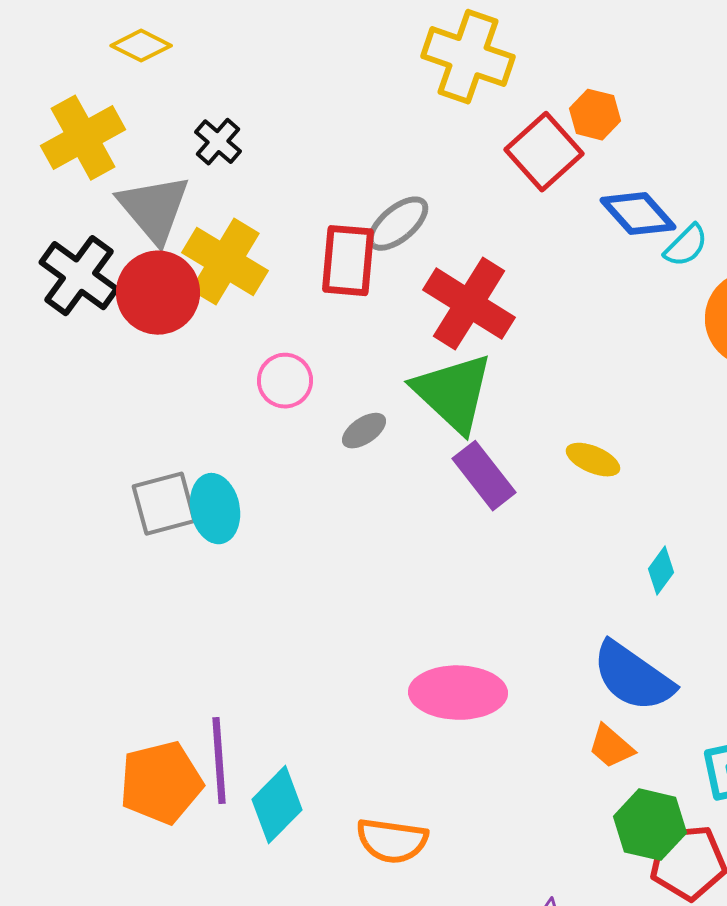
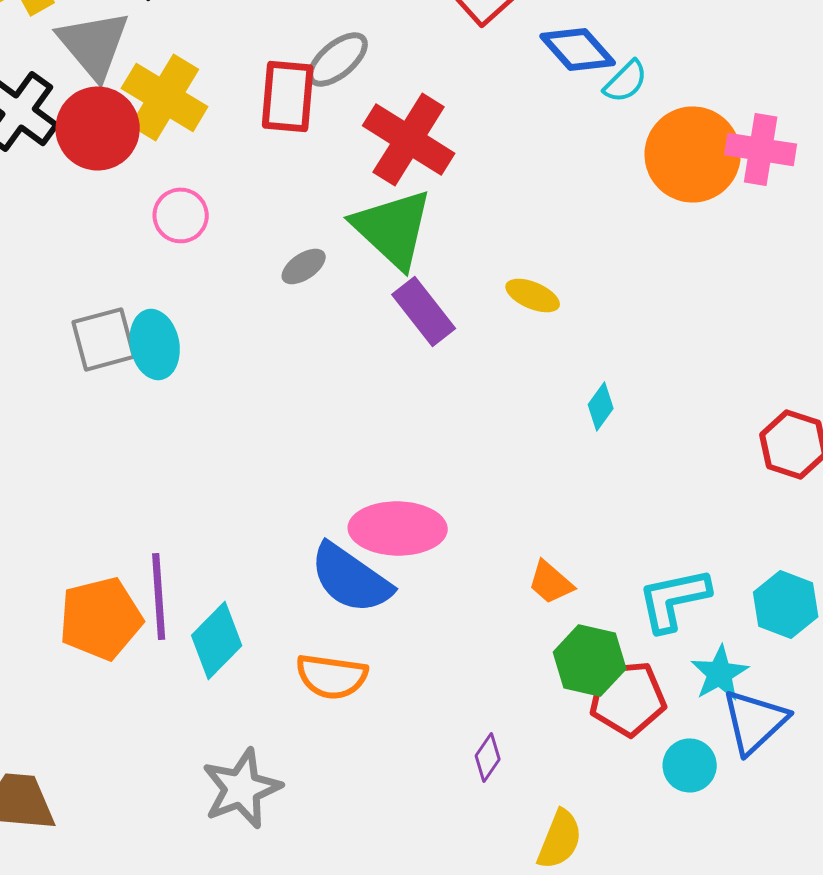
pink circle: (285, 381) -> (181, 215), moved
blue semicircle: (633, 677) -> (351, 578), moved

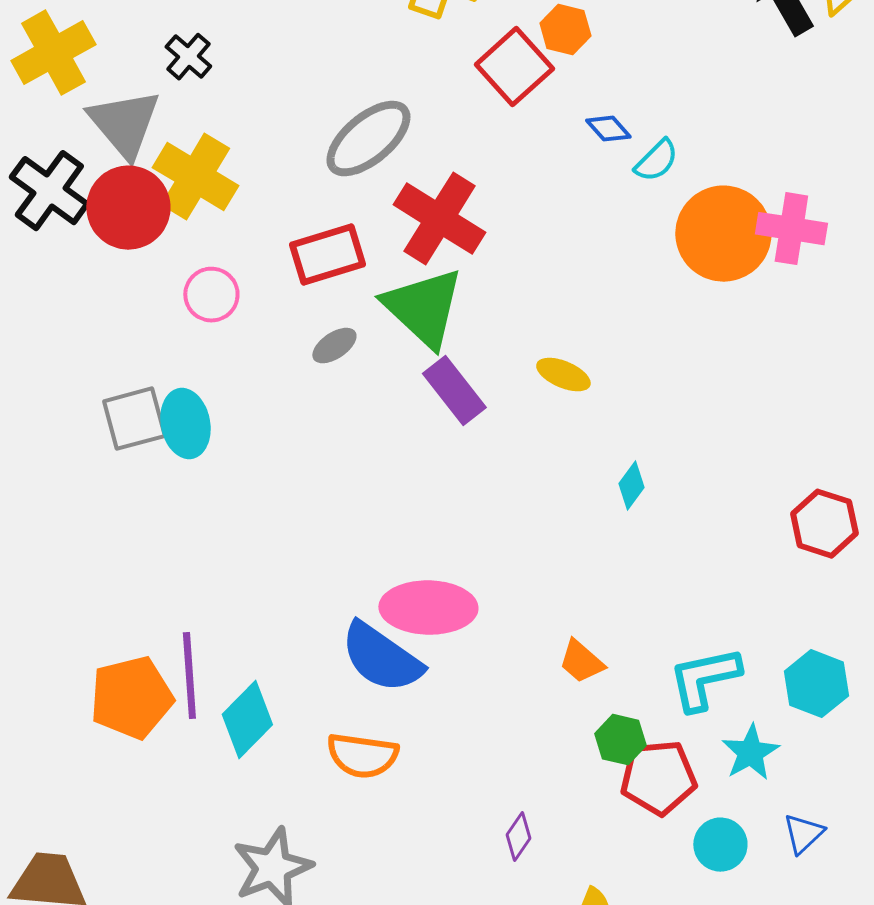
blue diamond: (578, 49) -> (608, 129), size x0.6
gray ellipse: (338, 59) -> (368, 139), size x1.4
red rectangle: (288, 96) -> (327, 255), moved, turned 68
green hexagon: (590, 660) -> (620, 740), size x0.7
blue triangle: (755, 721) -> (803, 834), moved, size x0.6

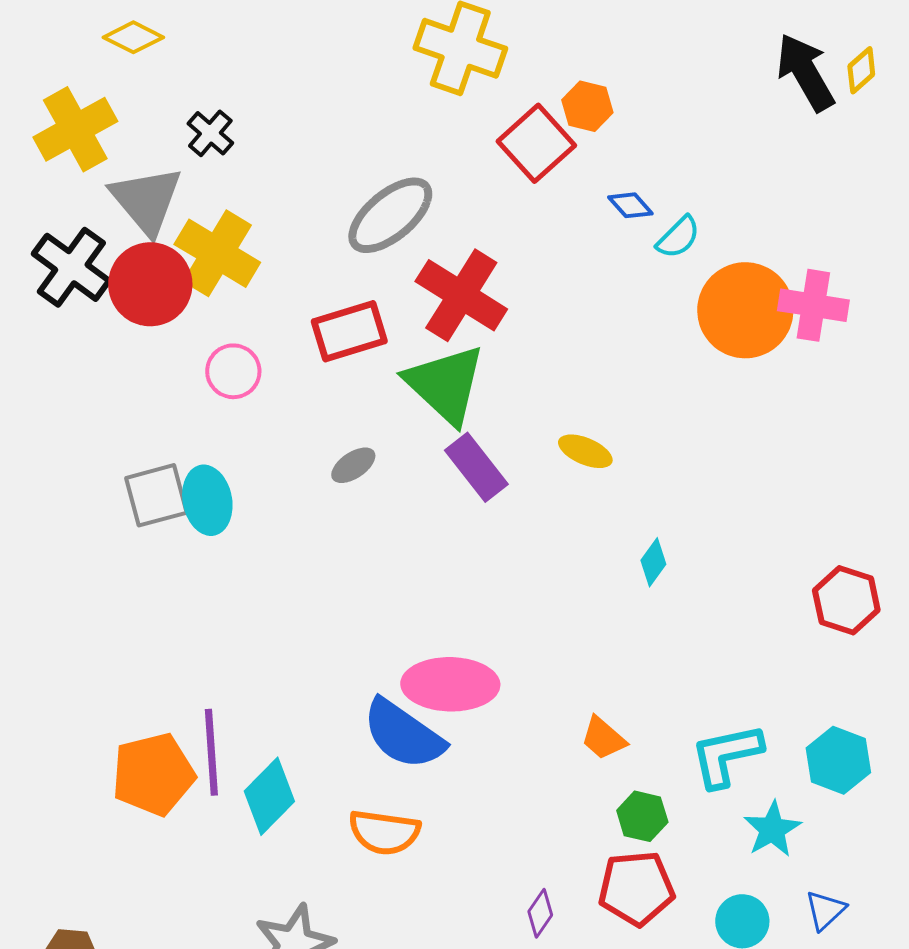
gray ellipse: (334, 346) -> (353, 465), moved
red pentagon: (658, 778) -> (636, 888), moved

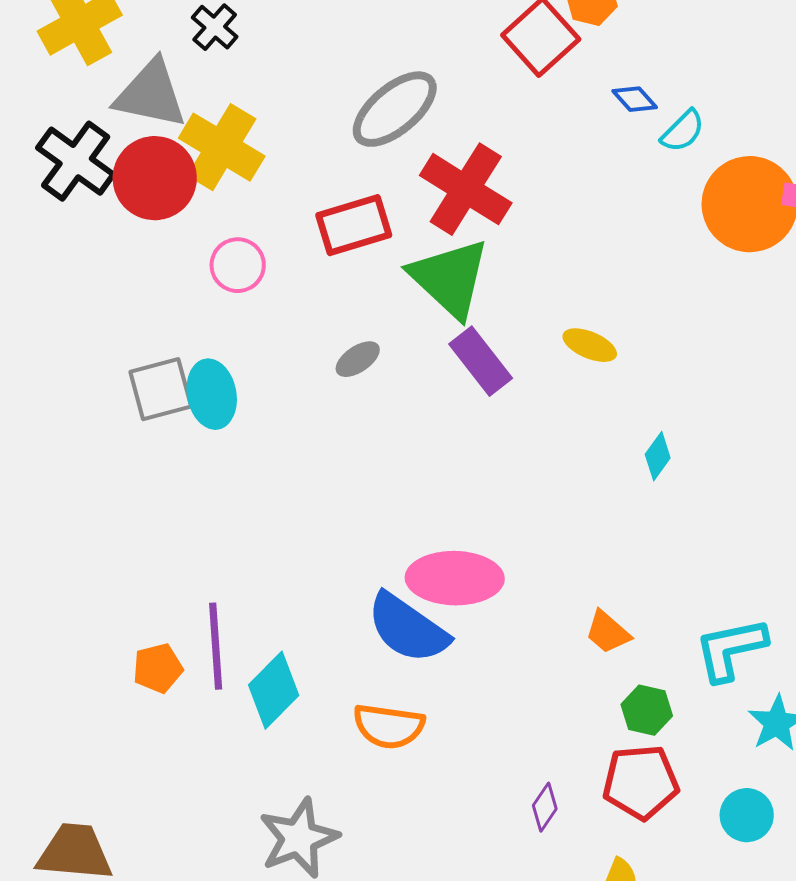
gray triangle: (146, 200) -> (151, 94), turned -38
orange pentagon: (153, 774) -> (158, 668), size x0.6

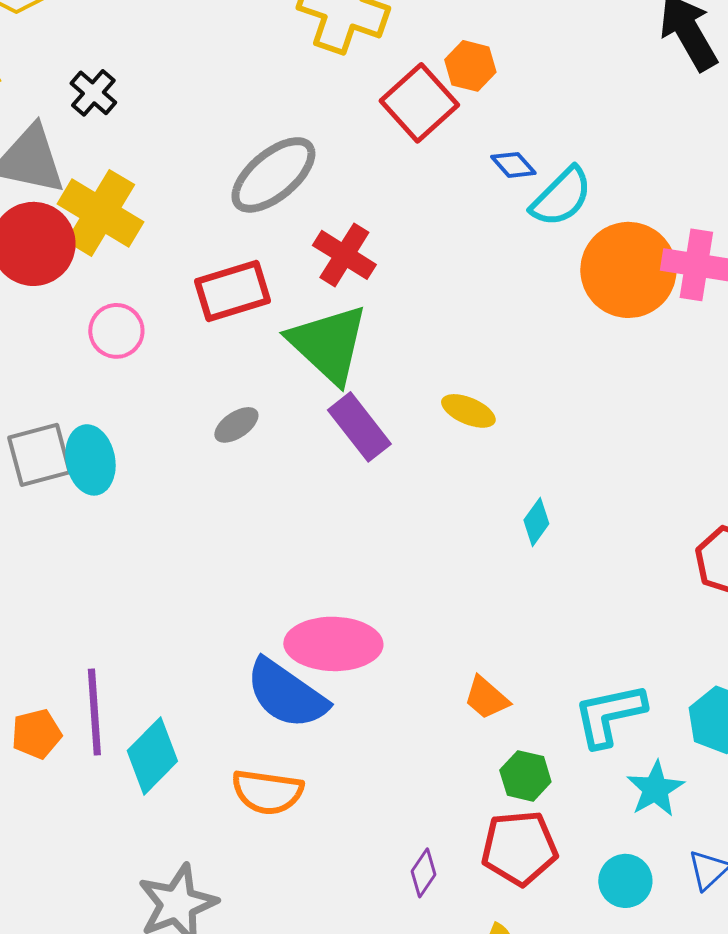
cyan semicircle: (683, 131) -> (561, 197), size x1.4
red cross: (466, 189) -> (344, 255), size x0.7

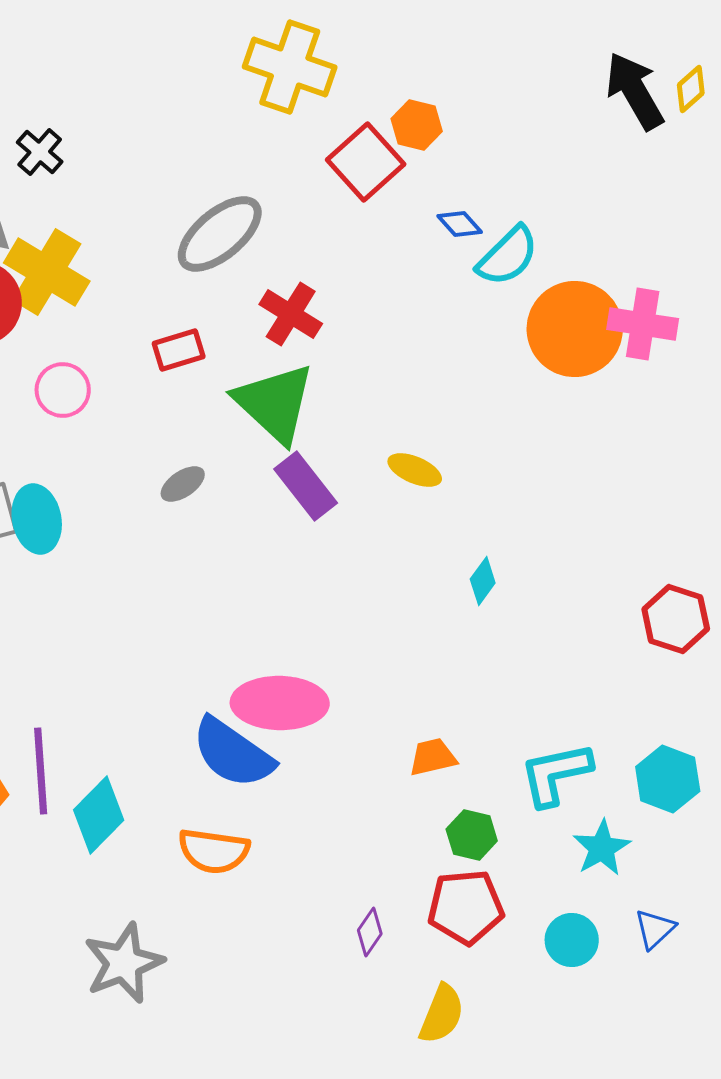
red rectangle: (232, 291) -> (179, 350), size x0.7
orange trapezoid: (486, 698) -> (433, 757), turned 126

